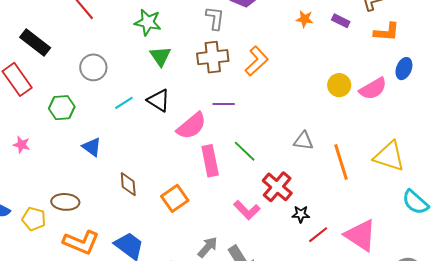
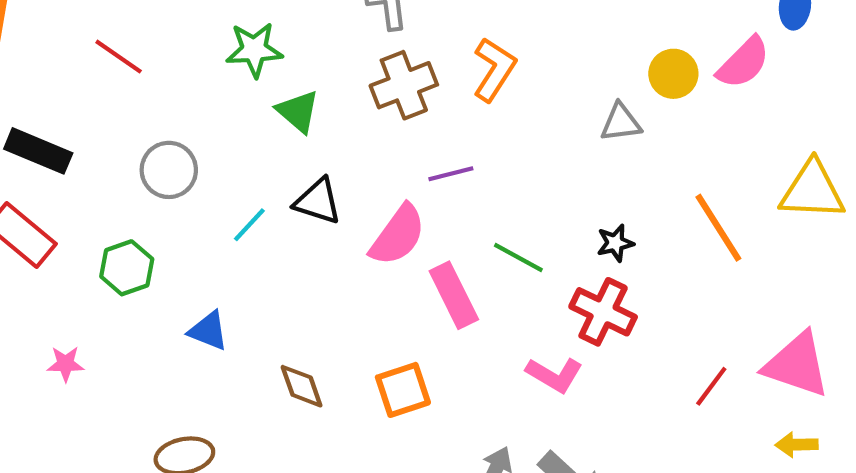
gray triangle: (303, 141) -> (621, 123), moved
orange square: (175, 198) -> (403, 390), turned 32
black star: (301, 214) -> (615, 243), moved

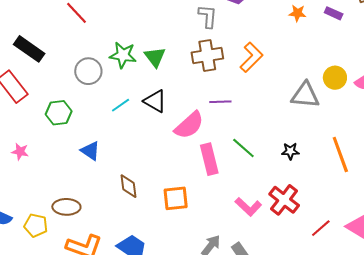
green star: (254, 50) -> (123, 55), moved
gray triangle: (621, 123) -> (305, 95), size x1.4
red cross: (603, 312) -> (284, 200), moved

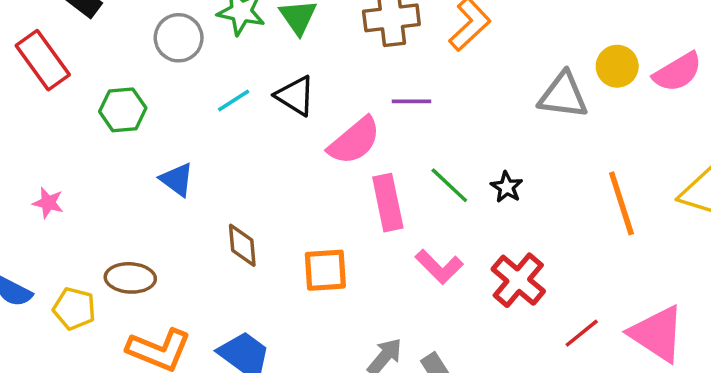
black star: (290, 151) -> (507, 187), moved, turned 30
pink star: (20, 152) -> (48, 203), moved
pink L-shape: (248, 207) -> (439, 267), moved

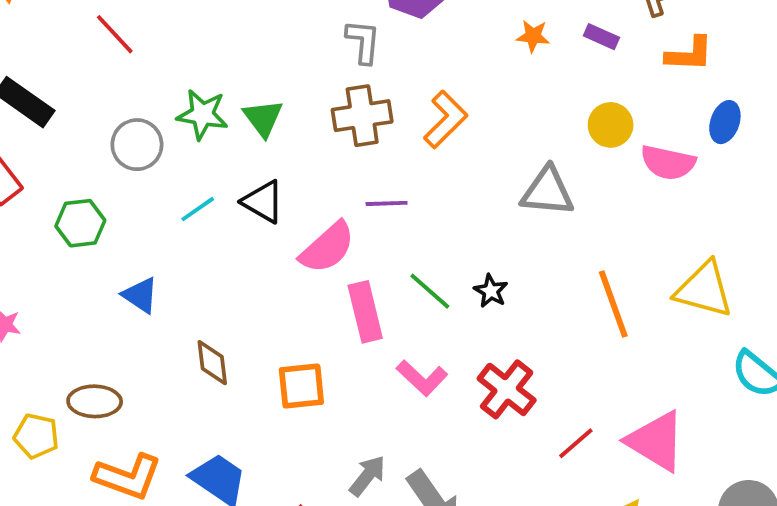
yellow circle: (617, 66) -> (611, 125), moved
pink semicircle: (678, 72) -> (668, 163), turned 45

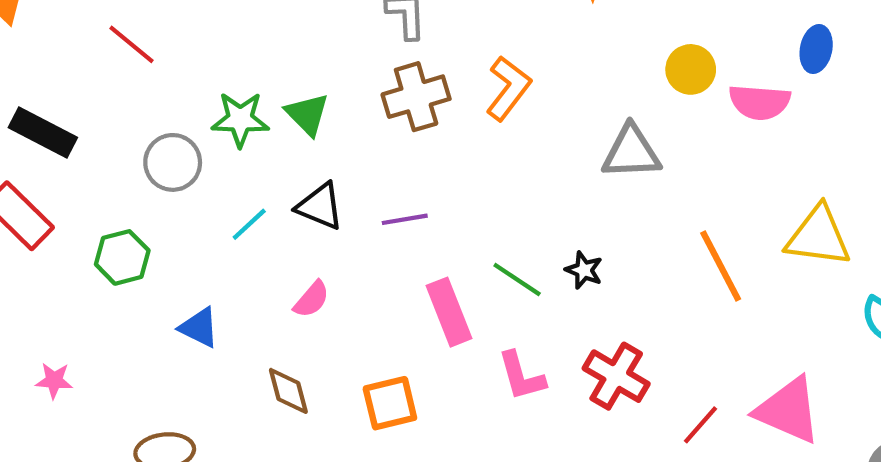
purple line: (387, 203) -> (405, 219), moved
pink semicircle: (327, 248) -> (312, 299), moved, size x0.6
pink L-shape: (422, 378) -> (521, 376), turned 39

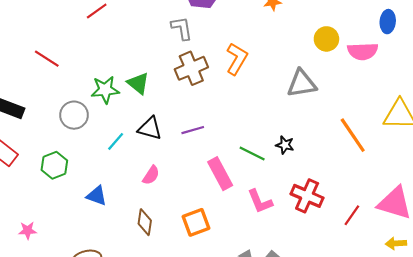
brown diamond: (288, 391) -> (145, 222), turned 30

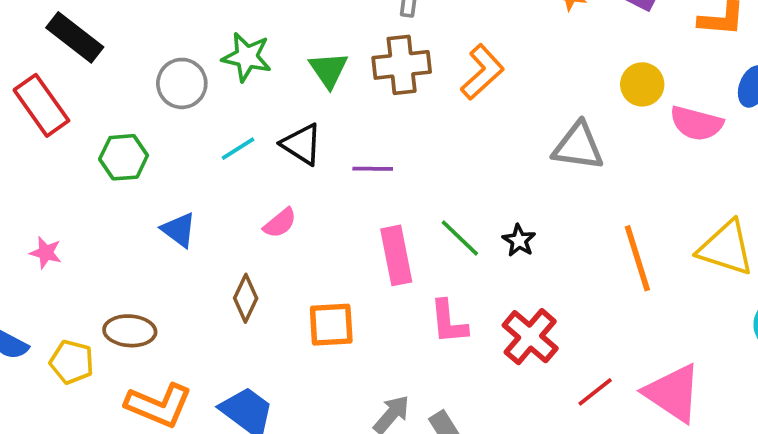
green triangle: (138, 83) -> (329, 70), moved

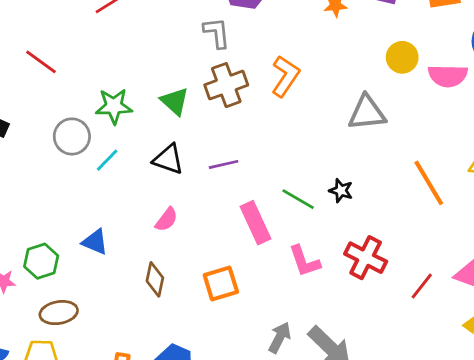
cyan line: (238, 149) -> (107, 160), moved
green hexagon: (124, 157) -> (41, 261), moved
brown ellipse: (130, 331) -> (59, 313), moved

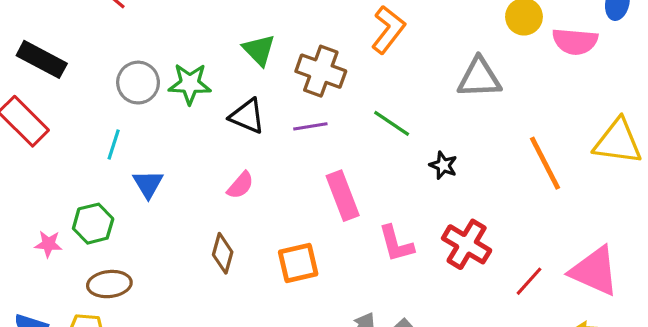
brown cross: (226, 85) -> (321, 71), moved, turned 36
green star: (114, 106) -> (190, 84), moved
cyan line: (107, 160) -> (114, 145), moved, turned -30
green line: (298, 199) -> (392, 123), moved
blue triangle: (95, 242) -> (148, 184), moved, turned 32

